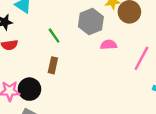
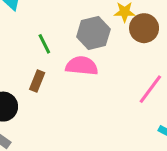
pink semicircle: (109, 45) -> (82, 66), moved, size x1.5

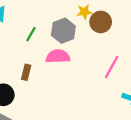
green line: (44, 44) -> (31, 34), moved, turned 64

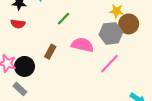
gray hexagon: (63, 31) -> (111, 33), moved
pink line: (112, 67) -> (110, 64), moved

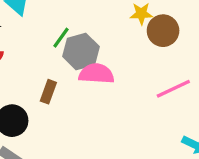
gray hexagon: (111, 33) -> (81, 52), moved
pink line: (110, 64) -> (173, 89), moved, turned 30

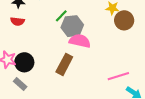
pink line: (173, 89) -> (118, 76), moved
brown rectangle: (48, 92) -> (64, 64), moved, size x1.5

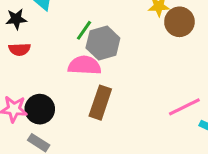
pink semicircle: (80, 41) -> (84, 65), moved

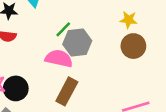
brown circle: (179, 22) -> (133, 46), moved

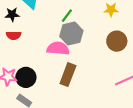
green line: (63, 29) -> (67, 16), moved
brown circle: (133, 46) -> (117, 41), moved

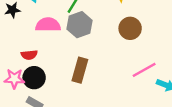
red semicircle: (14, 36) -> (29, 55), moved
pink semicircle: (58, 48) -> (48, 25), moved

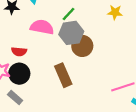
brown circle: (130, 28) -> (82, 46), moved
brown rectangle: (80, 70) -> (63, 75), turned -50

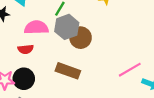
red semicircle: (19, 52) -> (26, 49), moved
brown rectangle: (63, 75) -> (68, 71), turned -35

